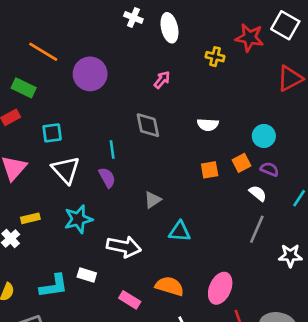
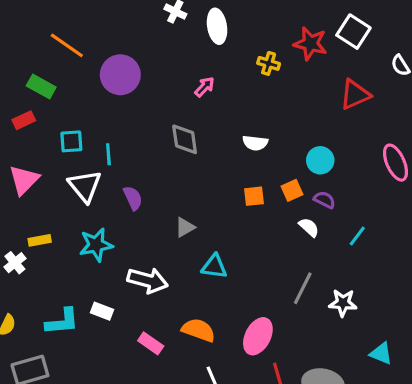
cyan line: (112, 150) -> (108, 154), moved
gray line: (257, 229) -> (303, 288), moved

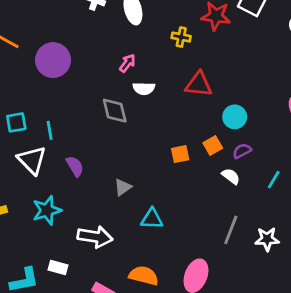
red triangle: (355, 95) -> (199, 84), moved, turned 36
white semicircle: (255, 143) -> (144, 88), moved
purple semicircle: (324, 200) -> (242, 151), turned -48

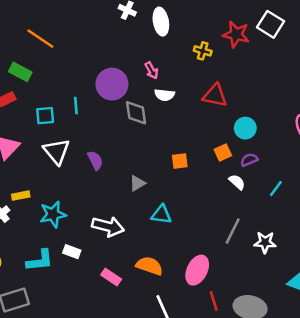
purple circle: (53, 60) -> (112, 84), moved
pink arrow: (127, 63) -> (152, 70), turned 108
cyan line: (50, 130) -> (76, 105), moved
orange square: (180, 154) -> (180, 161), moved
cyan star: (47, 210) -> (53, 214), moved

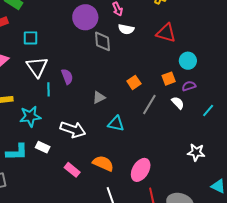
cyan line: (76, 105) -> (48, 89), moved
orange square: (180, 161) -> (134, 82), turned -32
gray line: (233, 231) -> (149, 104), moved

